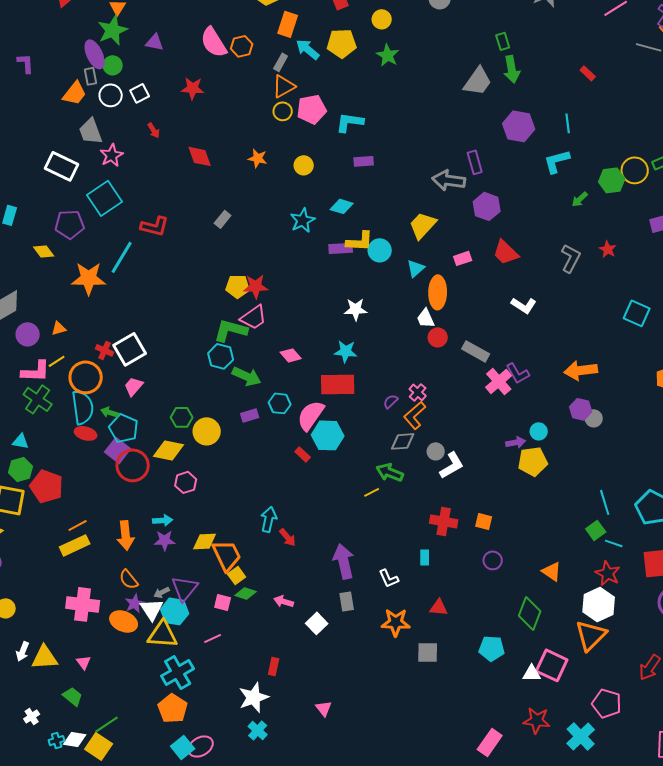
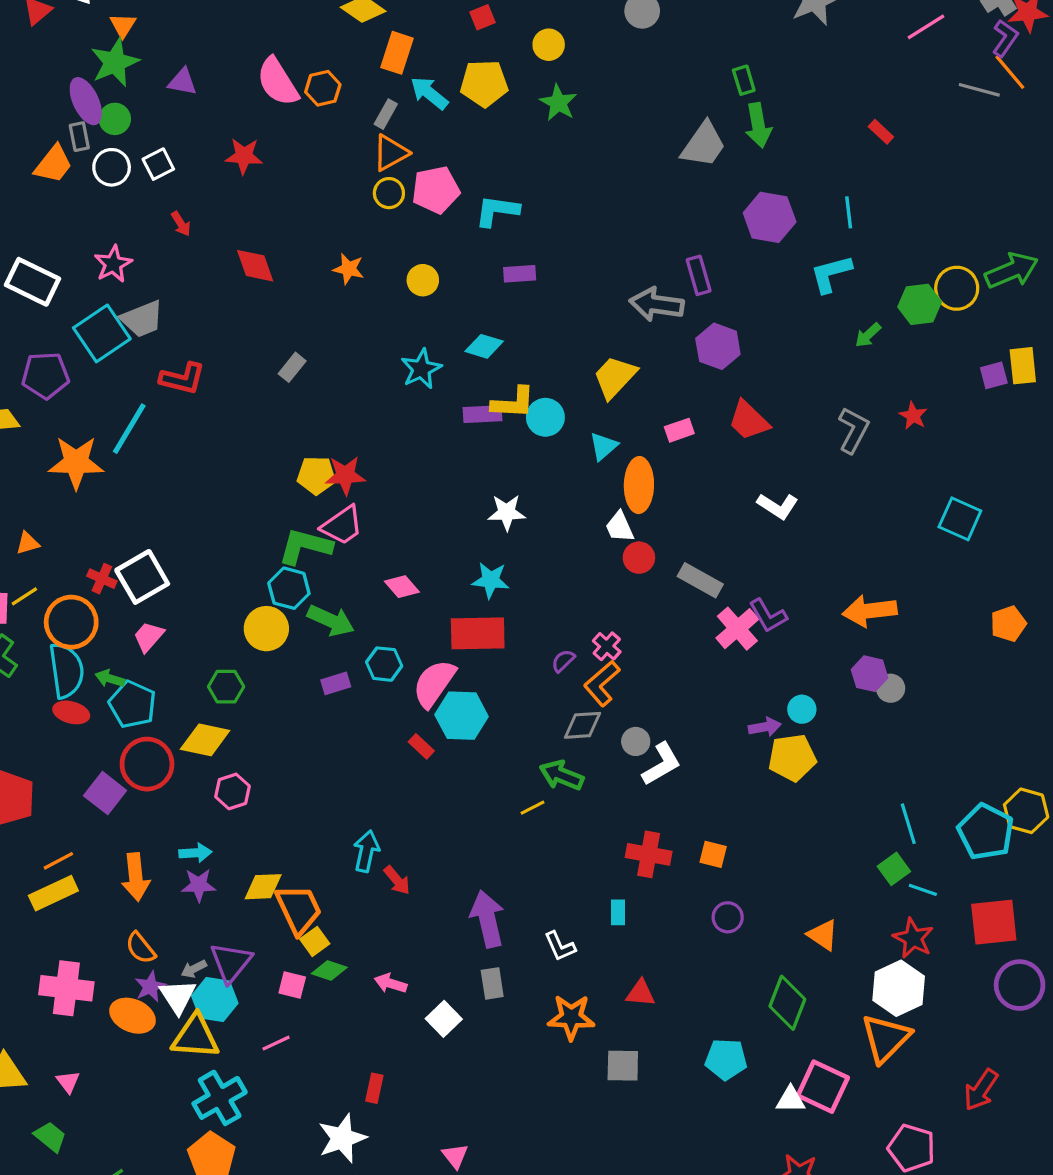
gray trapezoid: (91, 131) -> (142, 319), moved, turned -92
yellow circle: (207, 431) -> (266, 629), moved
purple square: (118, 450) -> (105, 793), moved

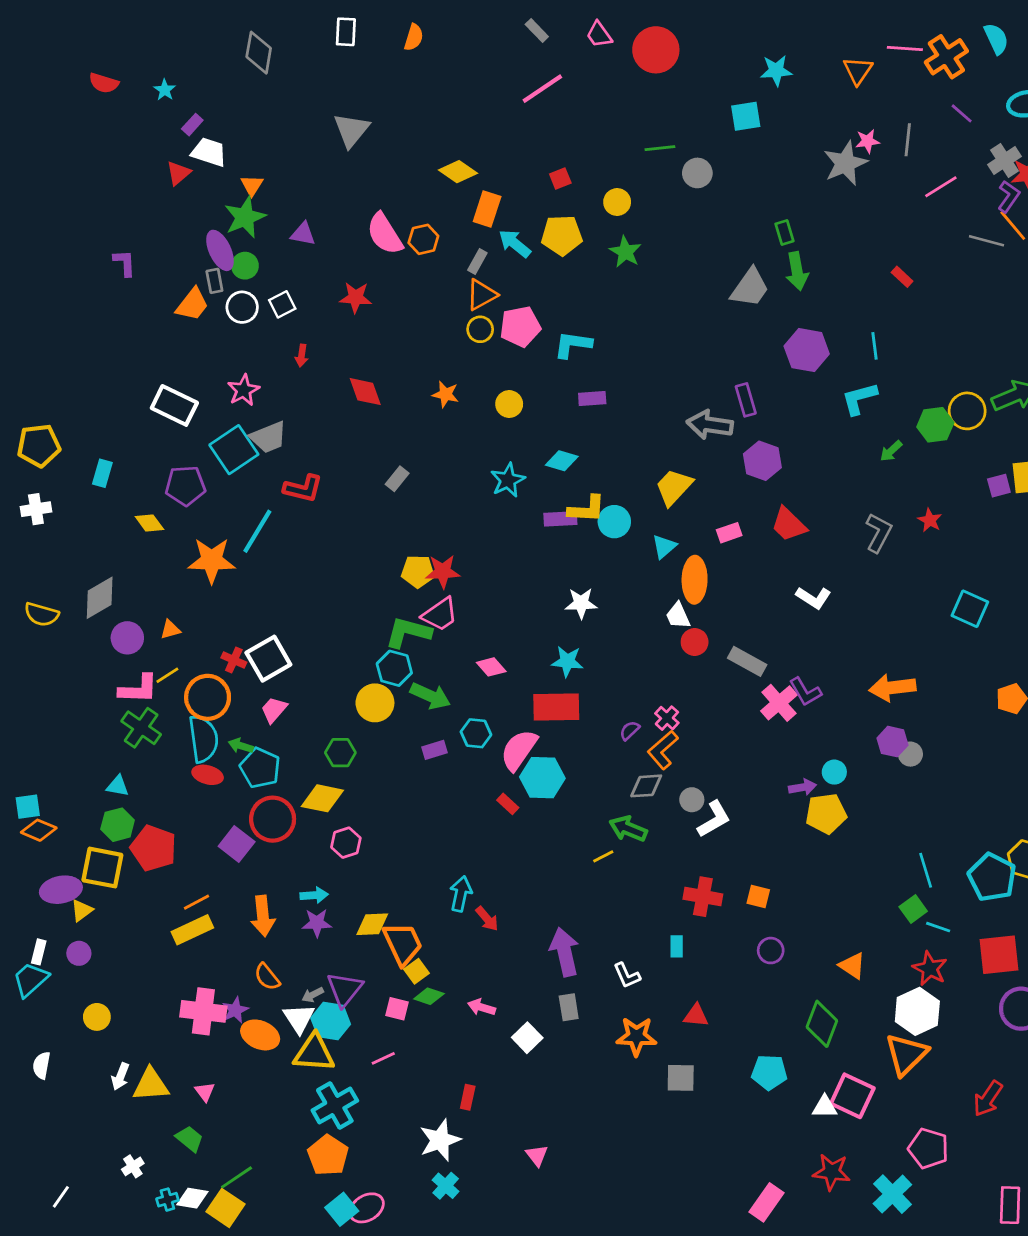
red arrow: (181, 224) -> (302, 356), turned 40
purple star: (150, 987) -> (235, 1010), moved

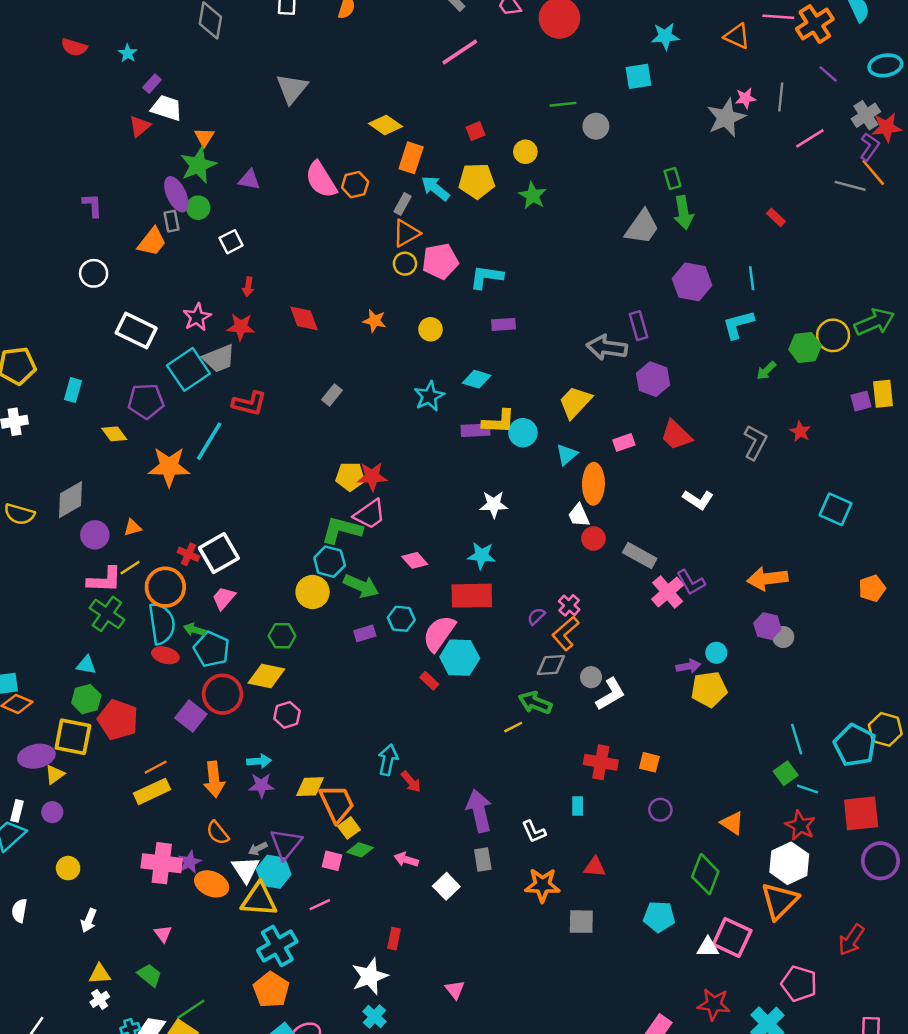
orange triangle: (858, 71) -> (737, 36), turned -40
red star: (356, 297) -> (241, 327), moved
white circle: (242, 307) -> (94, 273), moved
yellow triangle: (151, 1085) -> (100, 974), moved, size x0.7

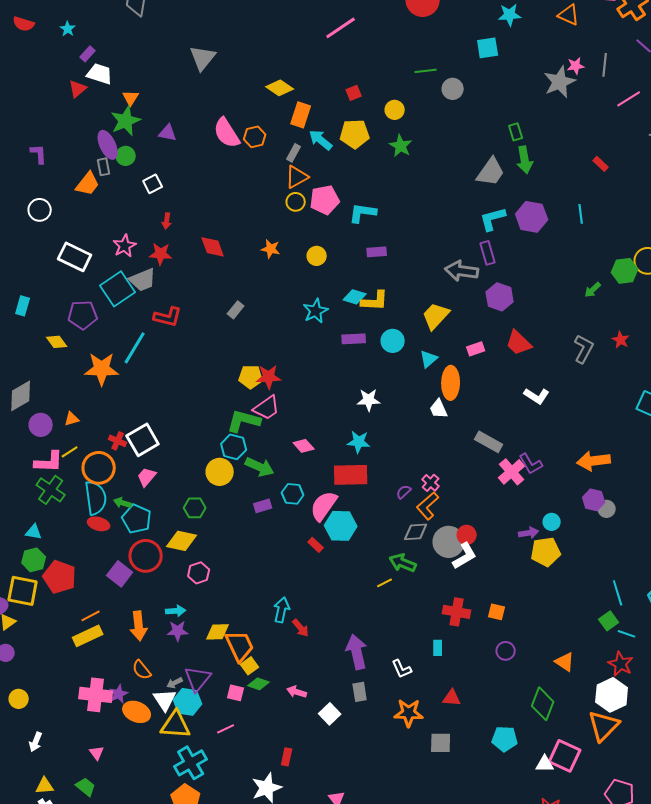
cyan L-shape: (738, 324) -> (493, 219), moved
yellow L-shape: (499, 422) -> (375, 301), moved
red circle: (593, 538) -> (467, 535), moved
gray circle: (591, 677) -> (449, 542), size x1.8

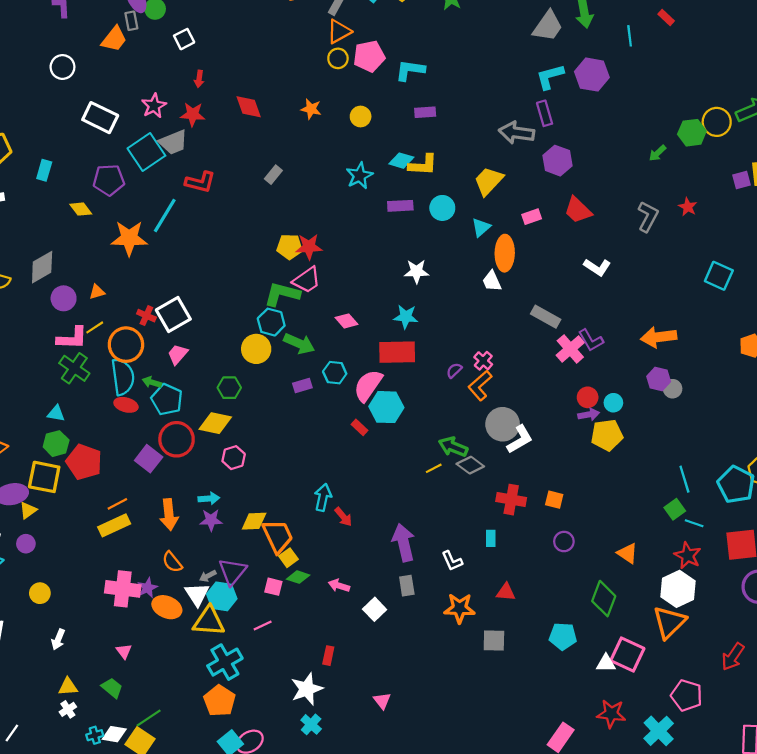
cyan line: (581, 214) -> (630, 36), moved
gray diamond: (416, 532) -> (470, 465), moved, turned 40
red circle: (467, 535) -> (588, 397), moved

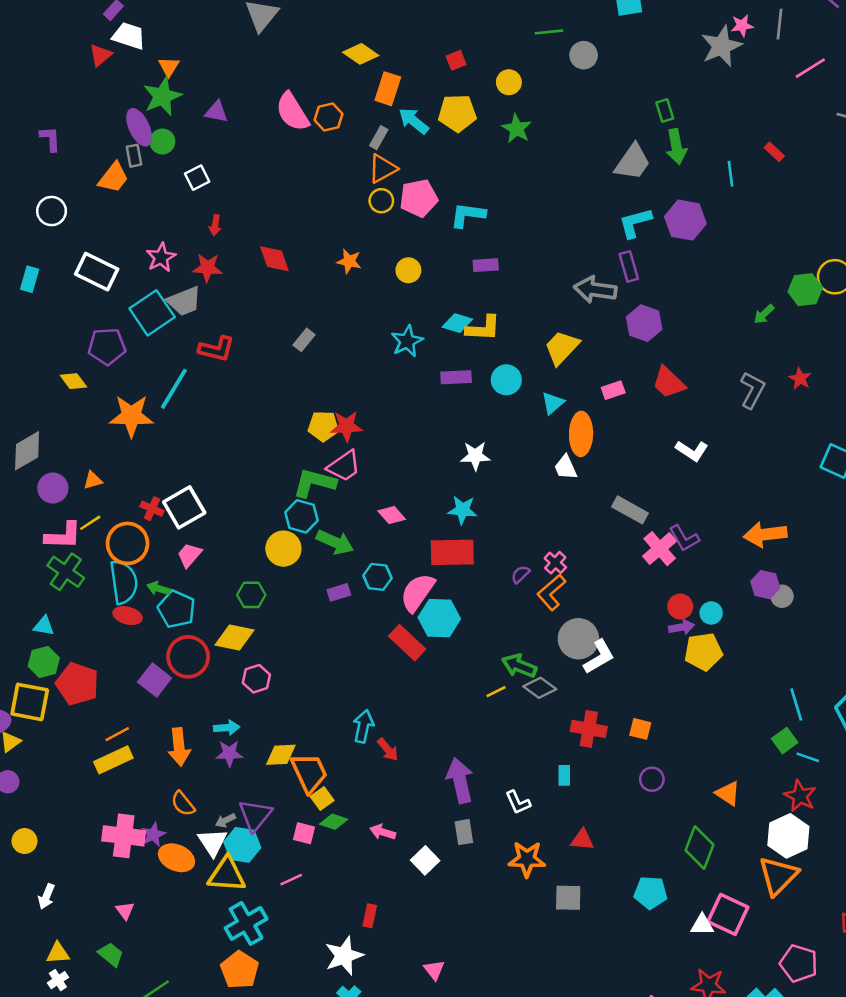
cyan rectangle: (44, 170) -> (30, 279), moved
red rectangle: (359, 427) -> (407, 643), size x1.8

